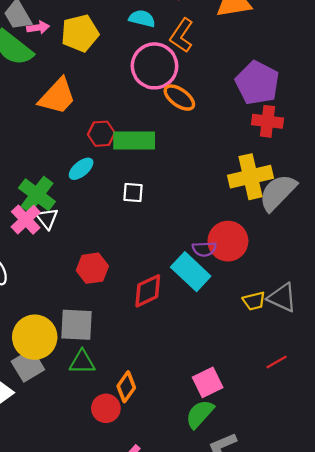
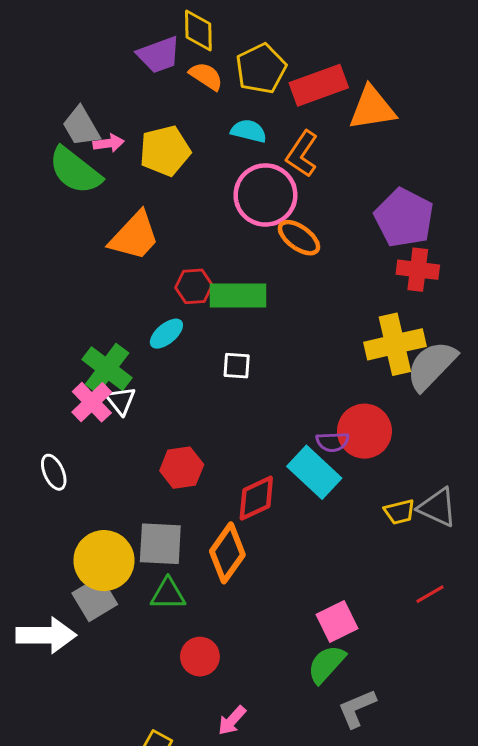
orange diamond: (126, 387) -> (227, 553), moved, size x1.4

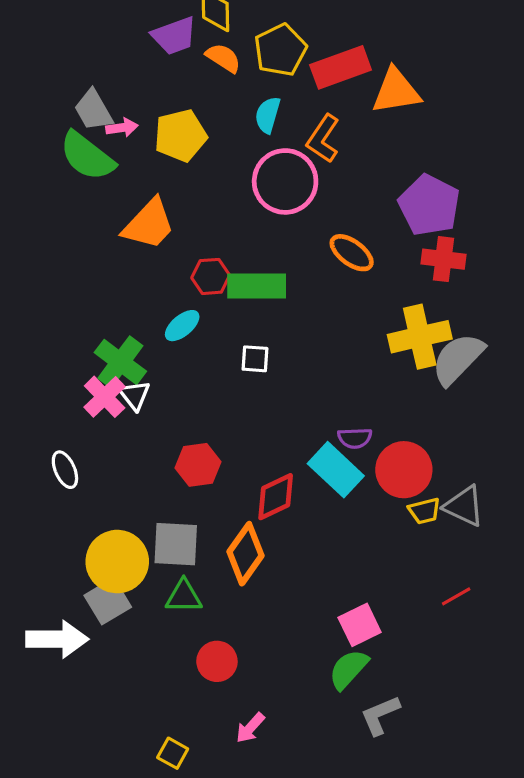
cyan semicircle: (249, 131) -> (268, 115), turned -88
orange ellipse: (299, 238) -> (352, 253), moved
red circle: (364, 431) -> (404, 470), moved

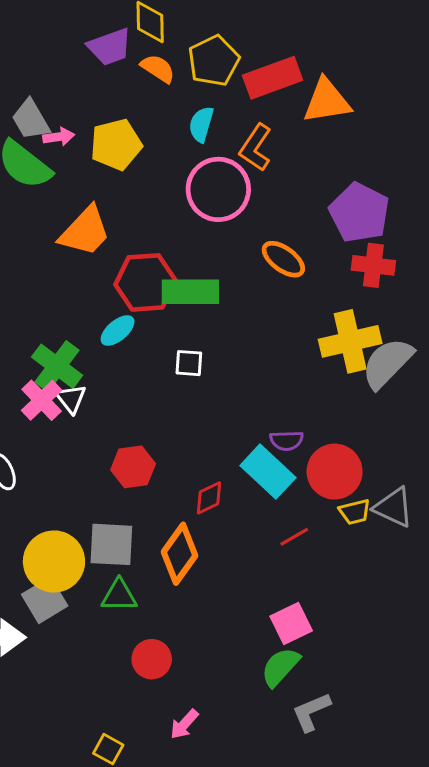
red hexagon: (211, 276) -> (145, 282), size x1.6
red diamond: (276, 497) -> (209, 498), size x0.7
red line: (456, 596) -> (294, 537), moved

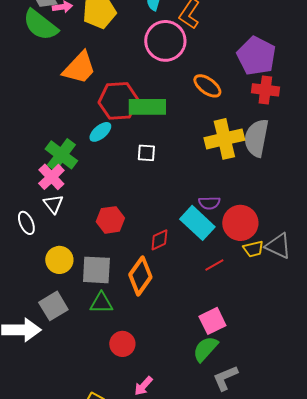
yellow cross: (350, 341) -> (224, 139), moved
gray semicircle: (387, 363) -> (256, 138), moved, turned -33
white triangle: (71, 399) -> (53, 204), moved
yellow circle: (54, 561) -> (59, 260), moved, size x0.7

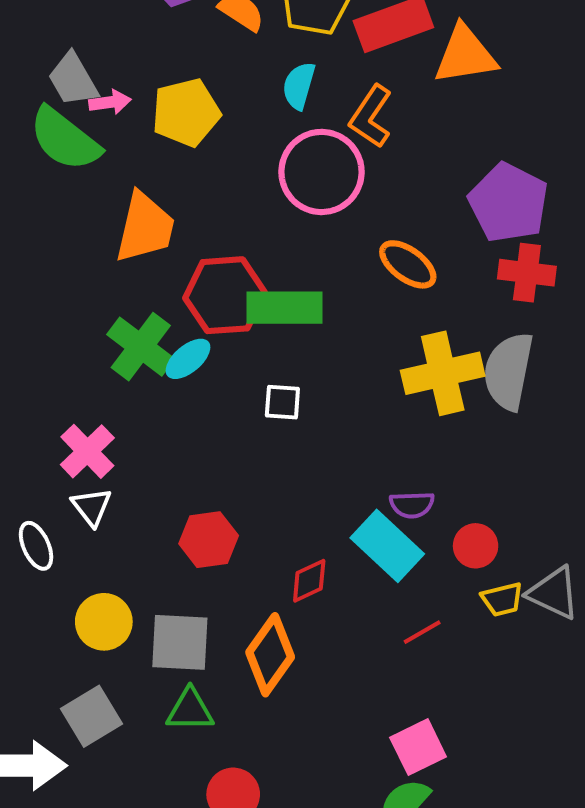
orange trapezoid: (79, 68) -> (145, 227), turned -30
green cross: (61, 155) -> (141, 347), moved
red circle: (240, 223) -> (476, 546), size x0.6

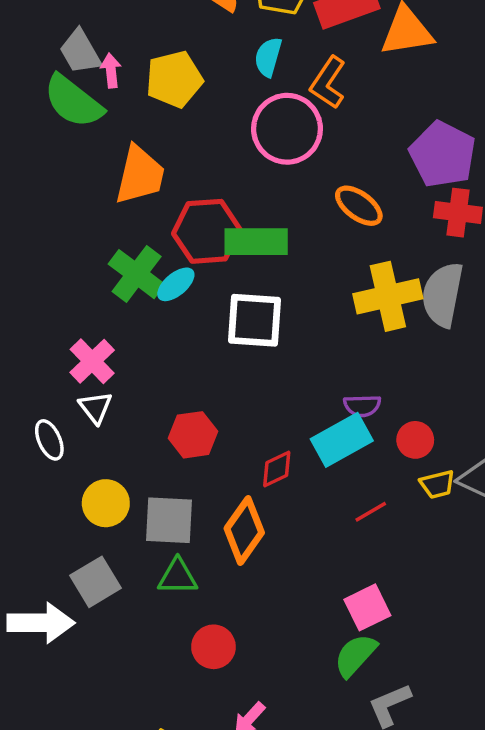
pink arrow: (110, 102) -> (111, 71), turned -88
white square: (282, 402) -> (255, 320), size x1.8
cyan rectangle: (387, 546) -> (342, 440), turned -72

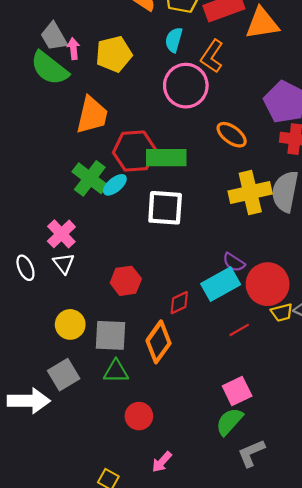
purple semicircle: (362, 406) -> (234, 262), turned 35
white ellipse: (49, 440) -> (25, 268), moved
red circle: (415, 440) -> (268, 284), size x1.8

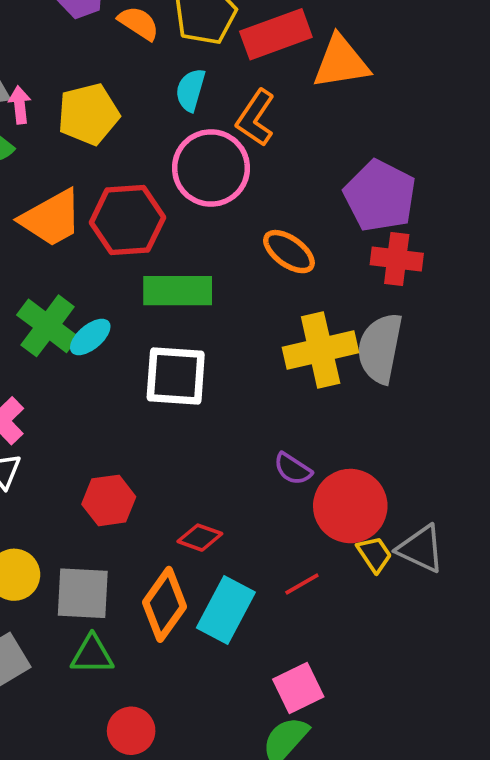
orange trapezoid: (92, 115) -> (51, 218), turned 48
red hexagon: (135, 151) -> (127, 220), moved
cyan rectangle: (221, 284) -> (226, 610), moved, turned -33
red diamond: (179, 303) -> (200, 538), turned 45
yellow trapezoid: (282, 312) -> (374, 554), turned -110

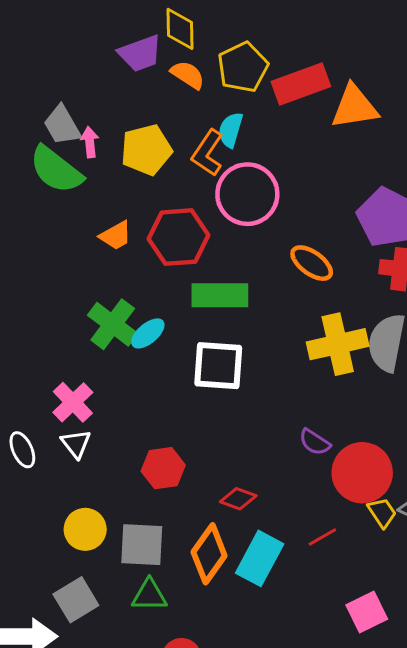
orange L-shape: (256, 118) -> (208, 153), moved
orange trapezoid: (51, 218) -> (116, 235), size x0.6
pink square: (298, 688) -> (367, 612), moved

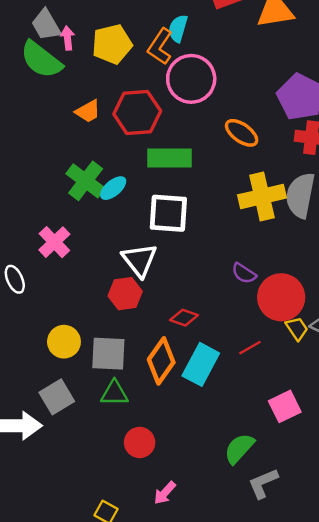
white triangle: (76, 444) -> (140, 260), moved, size x1.5

